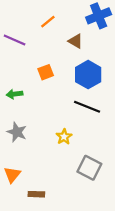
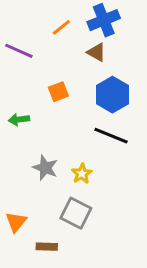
blue cross: (99, 16) -> (104, 20), moved
gray star: (17, 132) -> (45, 168), moved
gray square: (89, 168) -> (76, 213), moved

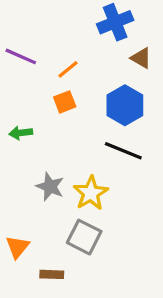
orange line: (61, 27) -> (68, 69), moved
brown triangle: (96, 52) -> (141, 58), moved
yellow star: (82, 174) -> (91, 193), size x1.5

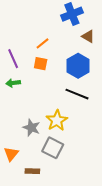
purple line: (21, 56) -> (13, 59), moved, turned 42
orange square: (65, 102) -> (41, 64), turned 32
gray star: (50, 187) -> (31, 128), moved

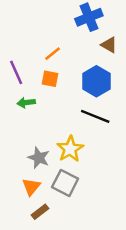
green arrow: (13, 83) -> (26, 103), moved
orange triangle: (11, 154) -> (31, 187), moved
brown rectangle: (32, 171) -> (40, 212), turned -40

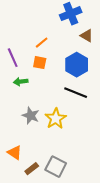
gray star: (39, 158) -> (31, 116), moved
gray square: (65, 183) -> (56, 167), moved
orange triangle: (31, 187) -> (15, 153), moved, turned -35

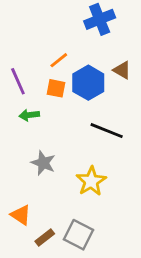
brown triangle: (87, 36) -> (122, 70), moved
blue hexagon: (77, 65) -> (88, 83), moved
yellow star: (56, 119) -> (91, 181), moved

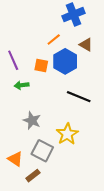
orange line: (59, 60) -> (54, 39), moved
brown triangle: (122, 70) -> (86, 45), moved
gray square: (78, 235) -> (42, 151), moved

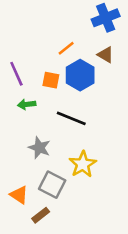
blue cross: (73, 15) -> (106, 18), moved
black line: (79, 97) -> (71, 118), moved

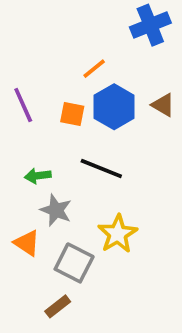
brown triangle: (106, 55) -> (163, 105), moved
green arrow: (27, 104) -> (38, 176), moved
orange triangle: (19, 195) -> (27, 243), moved

